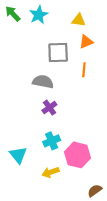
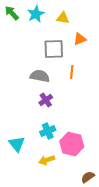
yellow triangle: (79, 20) -> (63, 18), moved
orange line: (84, 70) -> (72, 72), moved

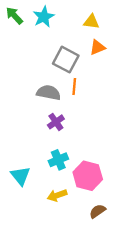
yellow triangle: (63, 18) -> (91, 22), moved
gray square: (54, 49) -> (66, 60), turned 30
orange line: (72, 72) -> (74, 86), moved
brown semicircle: (88, 177) -> (97, 211), moved

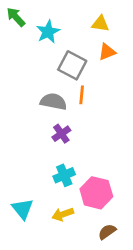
cyan star: (44, 17) -> (48, 32), moved
cyan triangle: (20, 176) -> (23, 209), moved

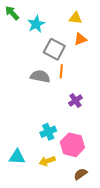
purple cross: (61, 134) -> (75, 101), moved
cyan triangle: (23, 209) -> (17, 157), turned -48

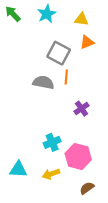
cyan star: (36, 24) -> (47, 14), moved

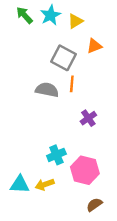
green arrow: (13, 14) -> (24, 15), moved
yellow triangle: (81, 19) -> (75, 21), moved, turned -40
yellow arrow: (51, 174) -> (45, 184), moved

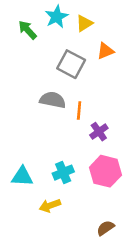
green arrow: (24, 15) -> (28, 30), moved
orange line: (72, 84) -> (79, 110), moved
pink hexagon: (85, 170) -> (105, 171), moved
cyan triangle: (20, 184) -> (22, 176), moved

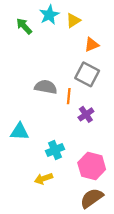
gray square: (71, 64) -> (87, 74), moved
pink hexagon: (105, 171) -> (92, 166), moved
cyan triangle: (22, 176) -> (19, 132), moved
brown semicircle: (105, 228) -> (92, 198), size x1.5

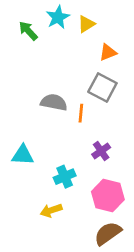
purple cross: (86, 114) -> (101, 151), moved

